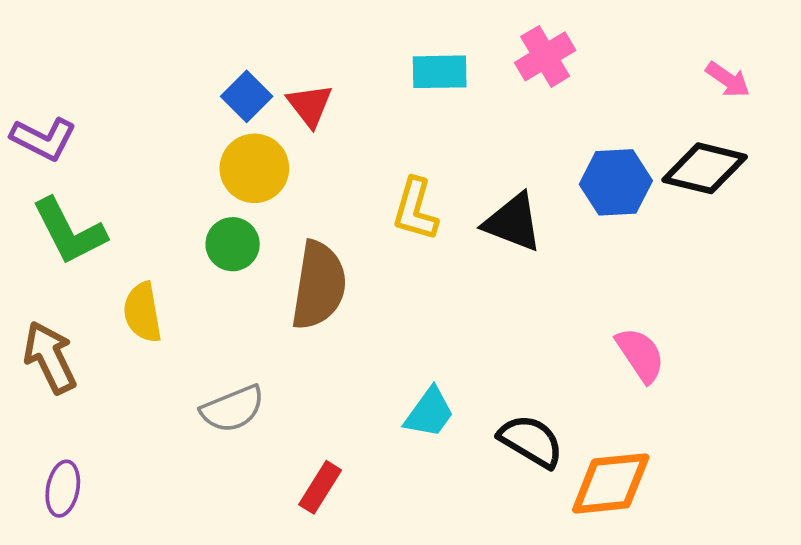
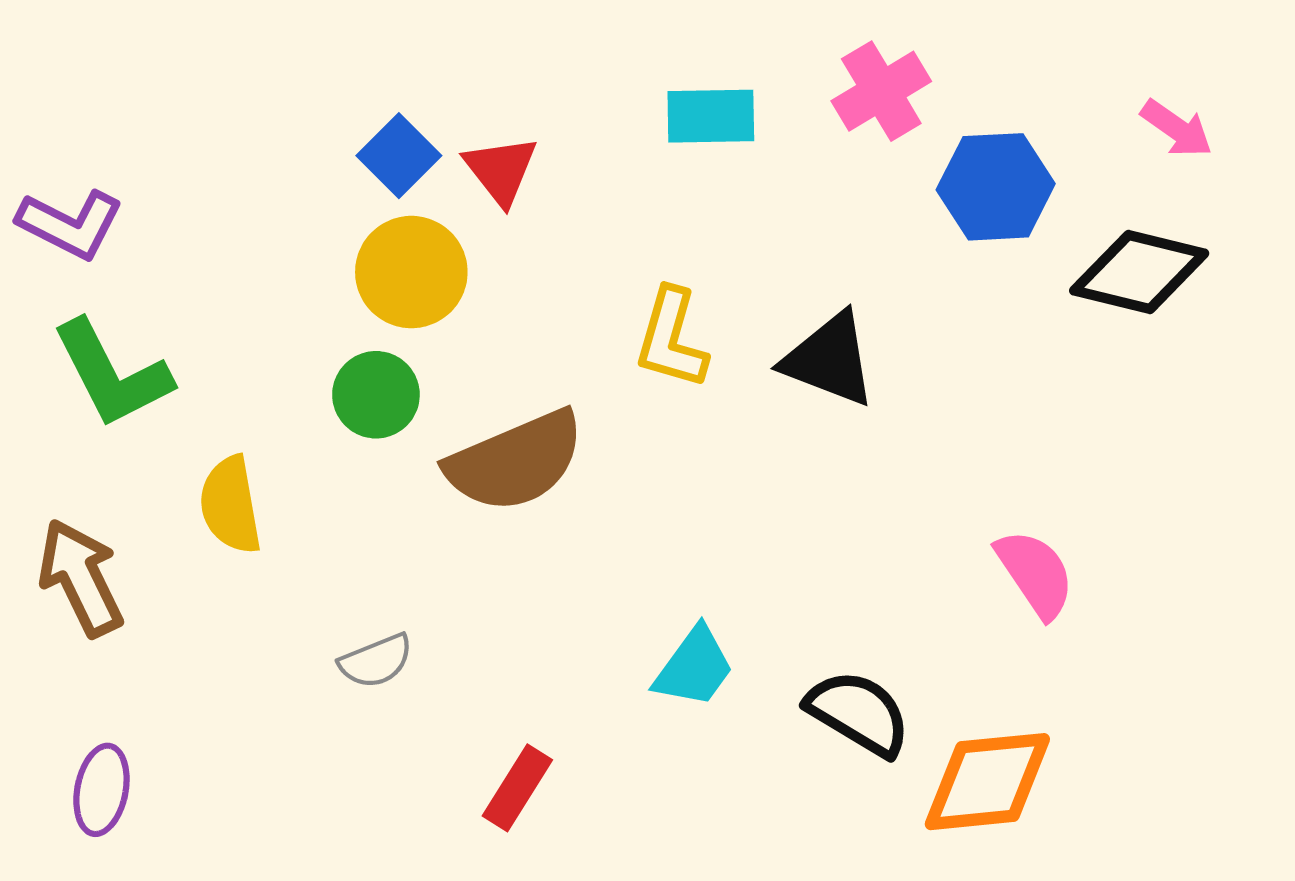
blue hexagon: (616, 182) -> (996, 187), moved
brown semicircle: (319, 285) -> (515, 461), turned 58
gray semicircle: (233, 409) -> (376, 661), size x0.7

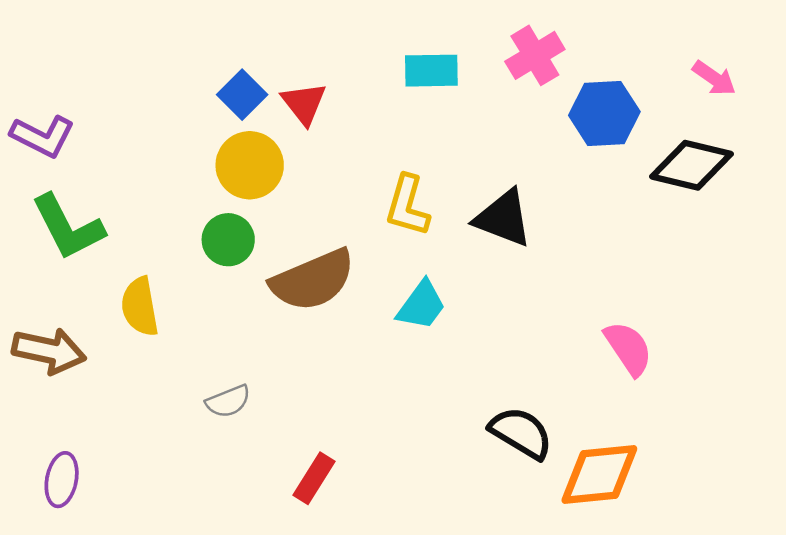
brown arrow: (81, 578) -> (49, 351), turned 128
cyan trapezoid: (694, 667) -> (421, 305), moved

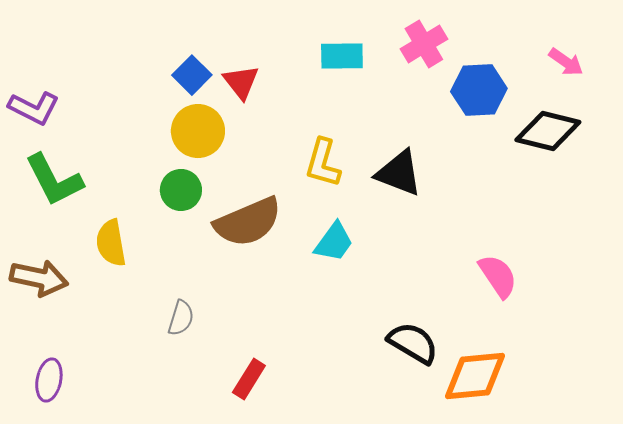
gray semicircle: (228, 401) -> (181, 318), turned -51

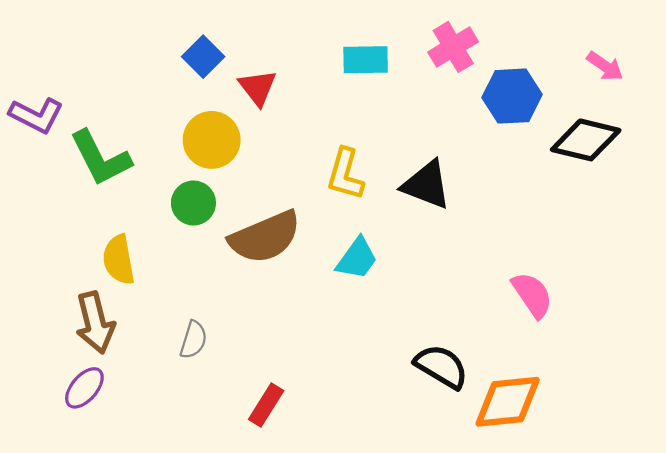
blue square: (192, 75) -> (203, 57), moved
green L-shape: (54, 180) -> (100, 158), moved
brown arrow: (39, 278) -> (95, 323), moved, turned 64
purple ellipse: (49, 380) -> (84, 388), moved, turned 30

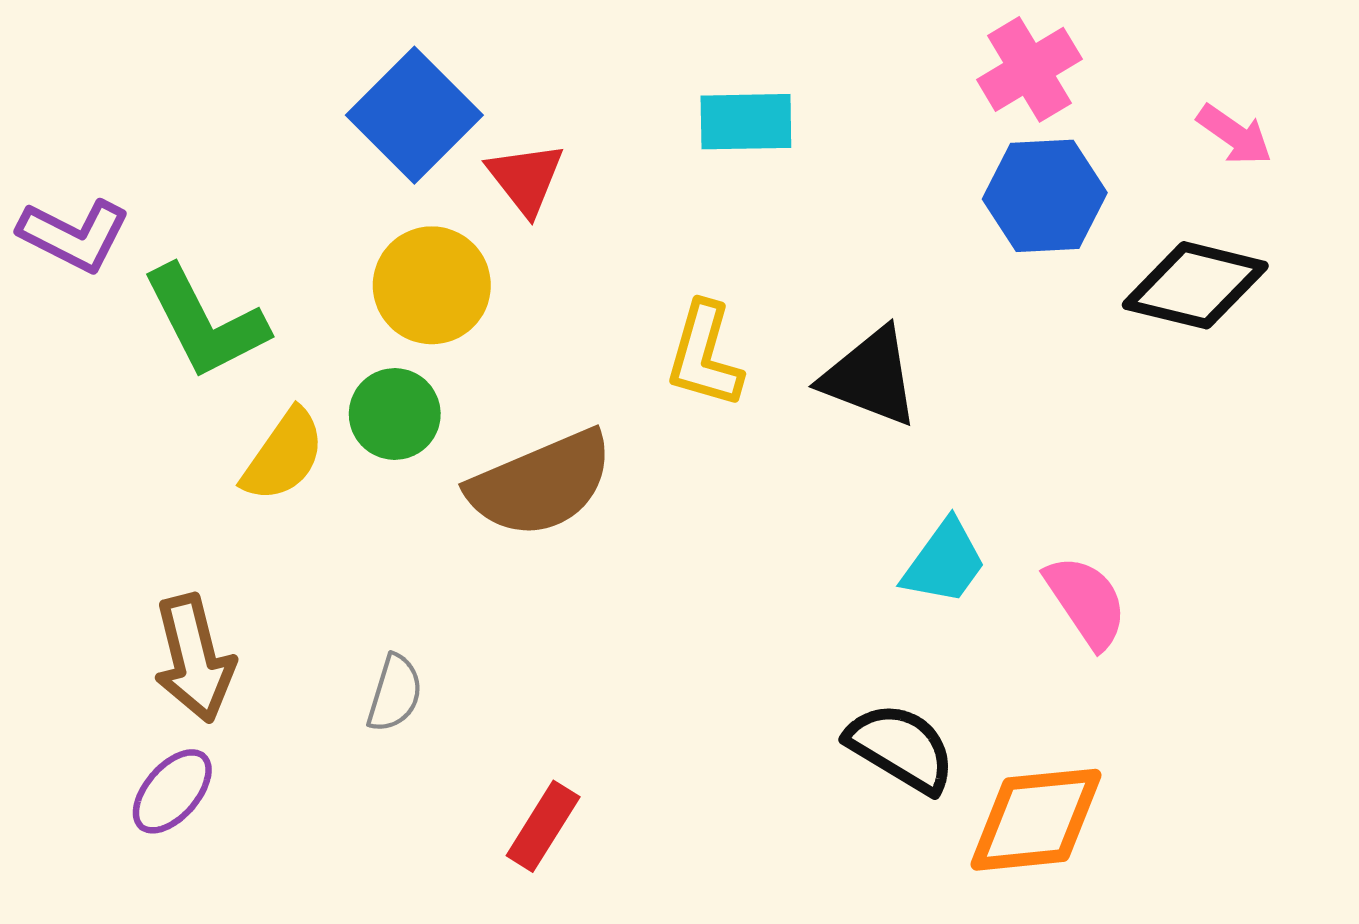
pink cross: (453, 47) -> (1029, 69), moved
blue square: (203, 57) -> (414, 115), size x1.5
cyan trapezoid: (357, 259) -> (944, 562), moved
yellow semicircle: (119, 260) -> (283, 455), moved, turned -135

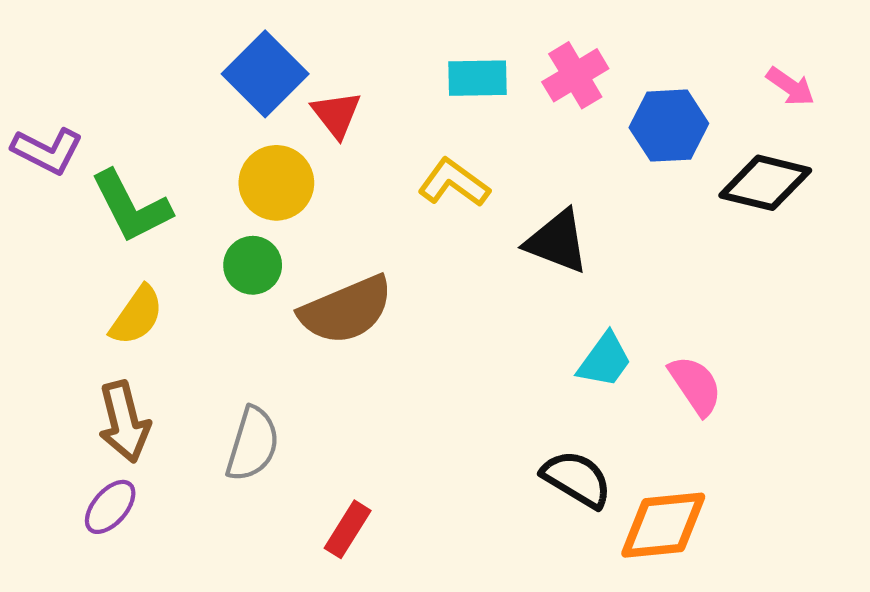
pink cross: (1029, 69) -> (575, 75), moved
yellow L-shape: (704, 355) -> (454, 183), moved, turned 110
yellow semicircle: (283, 455) -> (137, 316), moved
gray semicircle: (395, 693) -> (253, 444), size x1.5

